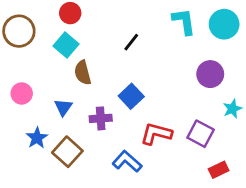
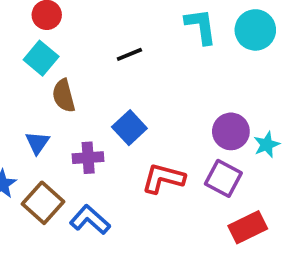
black line: (131, 42) -> (129, 54), turned 30
purple circle: (210, 74) -> (231, 131), moved
blue L-shape: (127, 161) -> (90, 220), moved
red rectangle: (219, 170) -> (248, 227), size x1.4

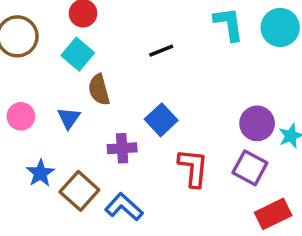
blue triangle: (37, 143) -> (69, 118), moved
red L-shape: (163, 178) -> (193, 168), turned 81

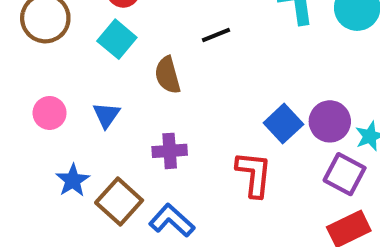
brown semicircle: (99, 90) -> (168, 75), moved
blue square: (161, 120) -> (283, 124), moved
purple square: (250, 168) -> (345, 174), moved

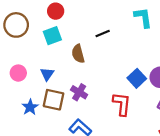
cyan square: (117, 39) -> (52, 36), turned 30
purple cross: (170, 151) -> (79, 92), turned 35
brown square: (119, 201) -> (53, 100), moved, turned -30

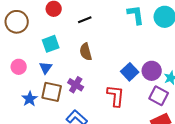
black line: (103, 34) -> (85, 20), moved
cyan square: (52, 36) -> (51, 44), moved
brown semicircle: (78, 54) -> (86, 52), moved

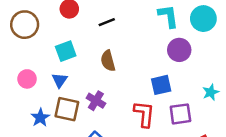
purple circle: (152, 71) -> (179, 50), moved
blue square: (130, 72) -> (161, 85), turned 30
purple square: (159, 96) -> (180, 114), moved, turned -36

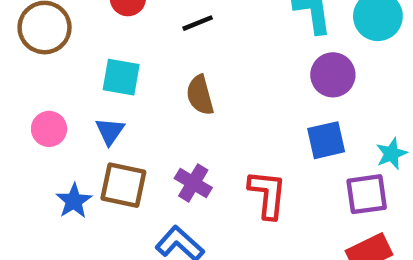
cyan square: (66, 51) -> (121, 77), turned 30
blue square: (161, 85) -> (326, 140), moved
purple cross: (96, 101) -> (193, 183), moved
purple square: (180, 114) -> (367, 194), moved

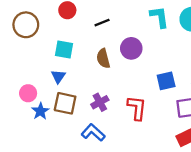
purple circle: (333, 75) -> (131, 48), moved
pink circle: (49, 129) -> (28, 93), moved
purple cross: (193, 183) -> (100, 102), turned 30

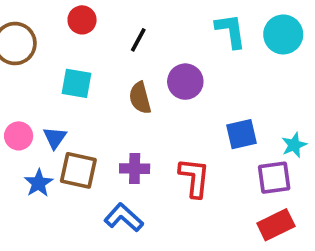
black line: (102, 23) -> (138, 40), turned -40
blue triangle: (58, 76) -> (55, 138), moved
pink circle: (28, 93) -> (19, 136), moved
purple cross: (100, 102) -> (135, 169), turned 30

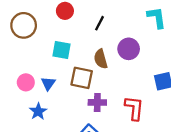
brown square: (78, 170) -> (82, 78), moved

